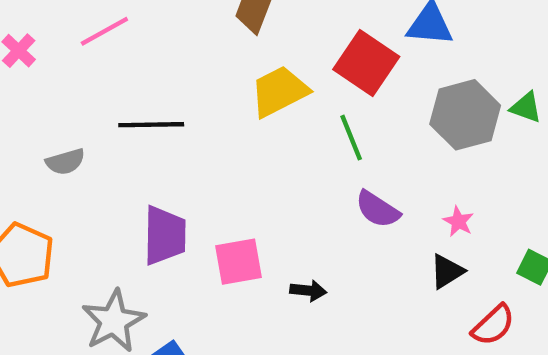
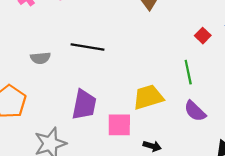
red square: (366, 63) -> (203, 36), size x0.5
yellow trapezoid: (279, 91) -> (148, 97), moved

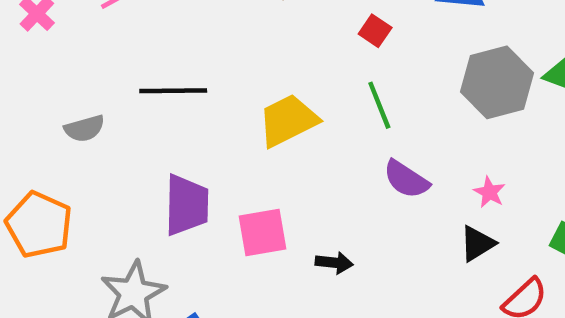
red square: (203, 36) -> (375, 31), moved
yellow trapezoid: (148, 97) -> (288, 120), moved

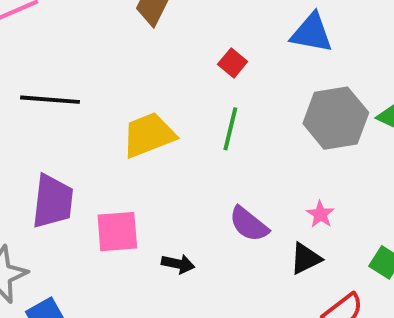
green line: (379, 105) -> (230, 129), turned 30
purple semicircle: (406, 179) -> (249, 224), moved

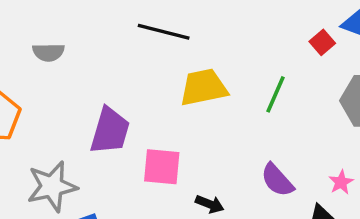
red square: (233, 63) -> (322, 42), moved
black line: (50, 100) -> (164, 32), moved

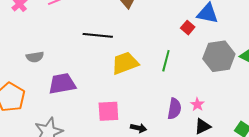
purple trapezoid: (110, 131) -> (62, 84), moved, turned -108
purple semicircle: (277, 180) -> (174, 109), turned -120
pink star: (341, 182) -> (197, 104), moved

